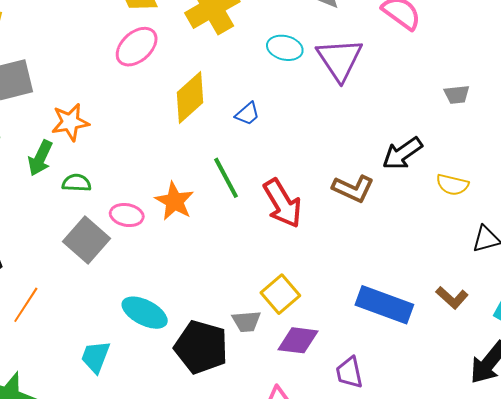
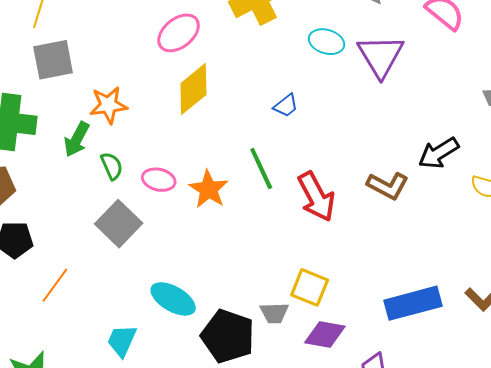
yellow diamond: (190, 98) -> (193, 89), moved
green semicircle: (77, 183) -> (112, 166), turned 60
pink ellipse: (127, 215) -> (159, 180), moved
yellow square: (280, 294) -> (310, 287), turned -30
blue rectangle: (384, 305) -> (413, 303), turned -38

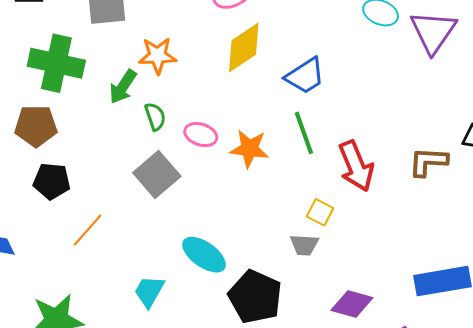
blue trapezoid: (286, 106) -> (305, 76), moved, size x1.6
brown L-shape: (388, 186) -> (428, 162), turned 150
orange star: (209, 189) -> (249, 149), turned -30
yellow square: (310, 287) -> (320, 212), moved, size x0.7
gray trapezoid: (274, 313) -> (304, 245), moved

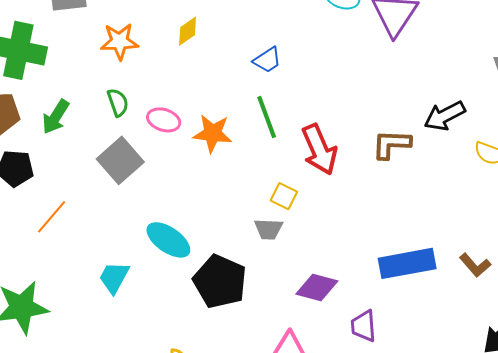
yellow diamond: (244, 47) -> (188, 31), moved, size x0.6
blue trapezoid: (305, 76) -> (267, 60), size x0.7
green arrow: (123, 87) -> (56, 117), moved

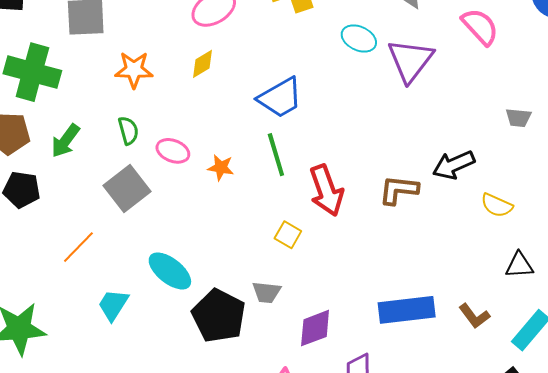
blue trapezoid: (267, 60) -> (280, 98), size x1.6
orange star: (212, 133) -> (221, 168), size x0.7
orange line: (52, 217) -> (78, 247), moved
gray trapezoid: (269, 229) -> (267, 292), moved
purple diamond: (317, 288) -> (315, 328), turned -39

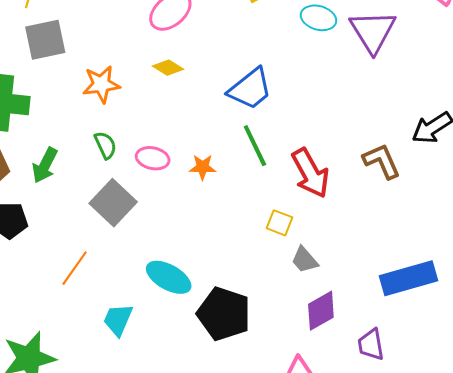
yellow diamond: (203, 64) -> (168, 68), turned 72
brown L-shape: (399, 190) -> (382, 161), turned 69
gray trapezoid: (267, 292) -> (305, 260), moved, turned 52

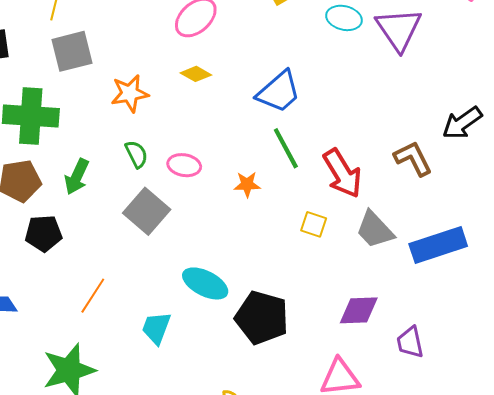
orange star: (203, 167) -> (247, 184), moved
gray trapezoid: (305, 260) -> (375, 230), moved, size x1.4
orange line: (75, 268) -> (93, 296), moved
blue rectangle: (409, 278) -> (438, 245), moved
purple diamond: (321, 311) -> (359, 310), turned 30

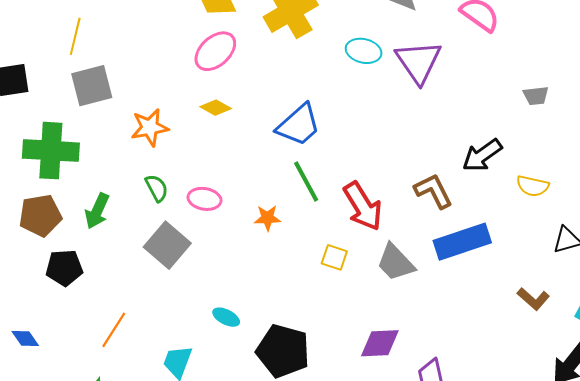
blue rectangle: (438, 245) -> (462, 242), moved
cyan ellipse: (205, 283) -> (226, 317), size x0.6

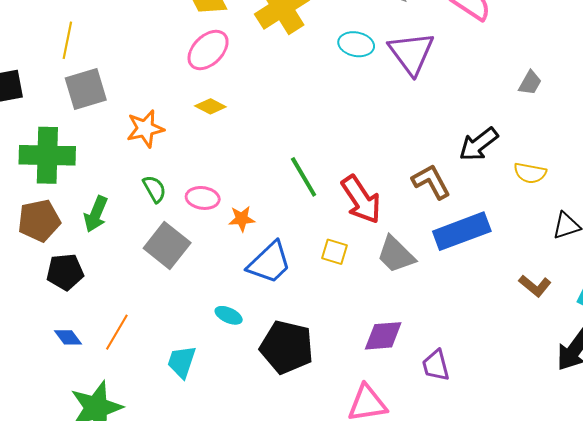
gray trapezoid: (536, 96) -> (530, 83), turned -52
blue trapezoid: (299, 125) -> (269, 263), moved
orange star: (268, 218) -> (242, 219), moved
blue diamond: (25, 338) -> (68, 337), moved

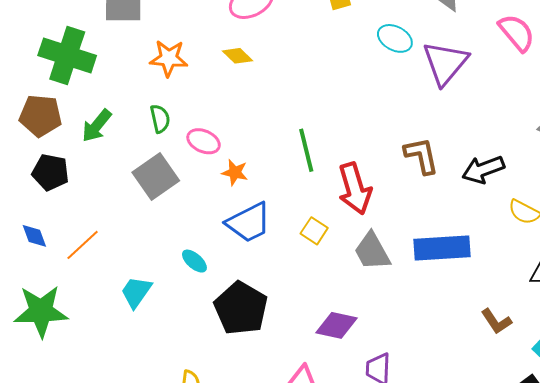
brown L-shape: (431, 182) -> (421, 156), moved

